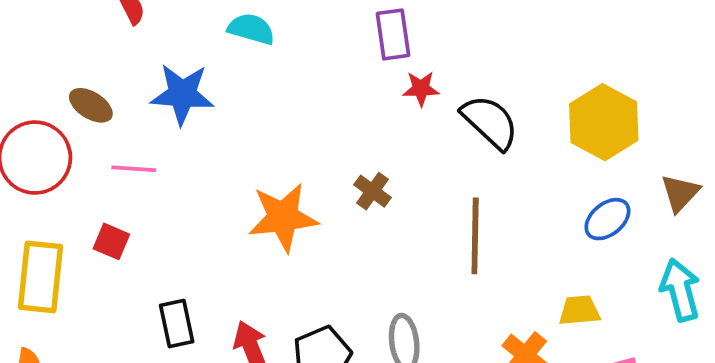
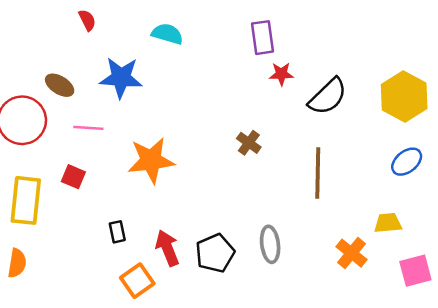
black semicircle: (490, 122) -> (328, 96), turned 93
orange star: (283, 217) -> (151, 160), moved
black rectangle: (177, 324) -> (117, 232), size x0.7

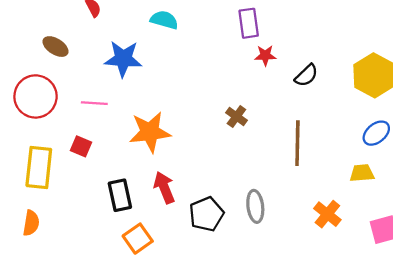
brown ellipse: (60, 85) -> (55, 47), moved
black semicircle: (328, 96) -> (306, 75), size x0.7
yellow trapezoid: (388, 223) -> (362, 173), moved
black rectangle: (117, 232) -> (120, 195), size x1.6
red arrow: (167, 248) -> (164, 187), moved

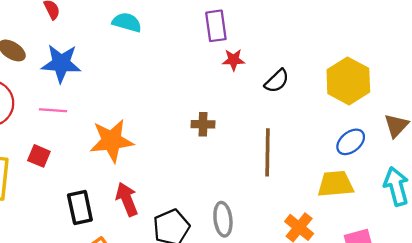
blue star: (123, 59) -> (61, 63), moved
brown cross: (236, 116) -> (203, 124), turned -35
yellow trapezoid: (362, 173) -> (335, 184), size x1.4

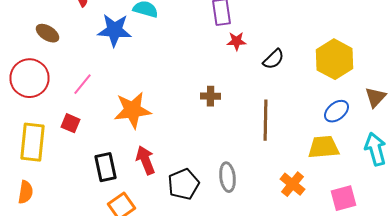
blue star: (61, 63) -> (114, 30), moved
pink line: (53, 110) -> (82, 84), turned -55

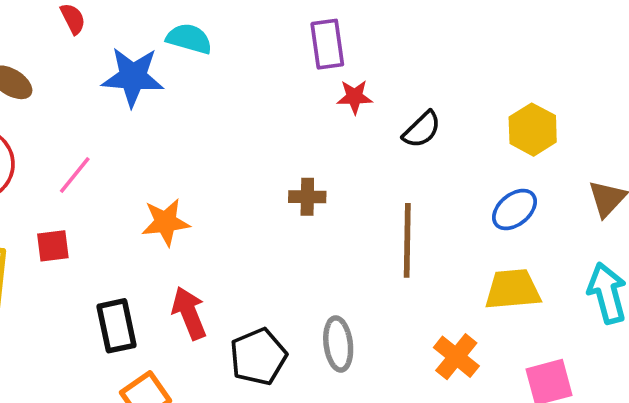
yellow hexagon: (334, 59) -> (533, 130), size x0.7
orange star: (132, 110) -> (166, 222), size x0.7
blue ellipse: (336, 111) -> (514, 209), moved
red square: (70, 123) -> (53, 246), turned -30

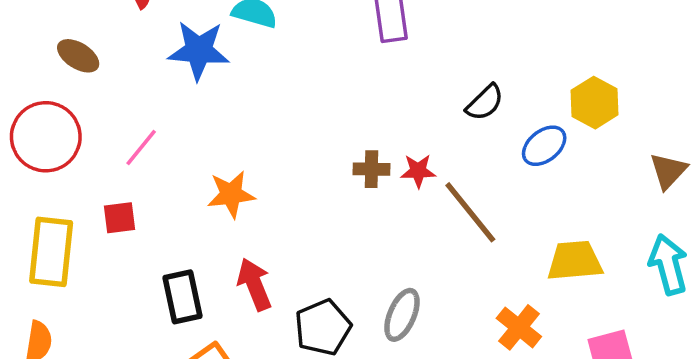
red star: (355, 97) -> (418, 171), moved
blue ellipse: (514, 209) -> (544, 146), moved
brown line: (407, 240) -> (470, 212), turned -40
gray ellipse: (338, 344) -> (402, 315), turned 30

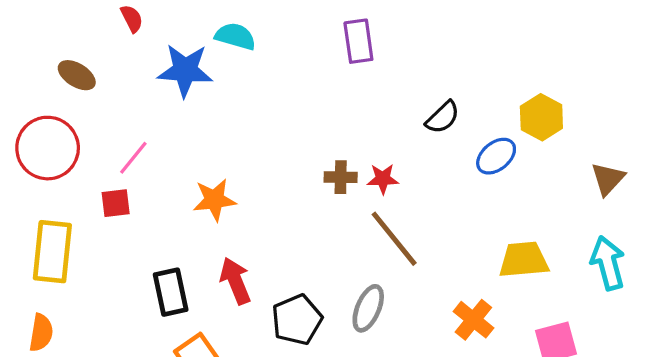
brown line: (470, 212) -> (394, 239), moved
red square: (120, 218) -> (116, 203), moved

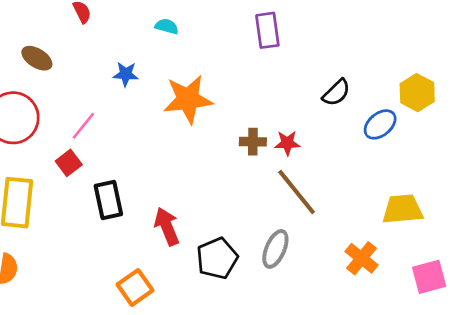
cyan semicircle: (235, 36) -> (167, 26), size x0.7
blue star: (185, 70) -> (126, 74), moved, size x0.6
orange star: (214, 200) -> (188, 99), moved, size x1.4
red square: (116, 203) -> (69, 163), turned -30
black rectangle: (171, 292) -> (108, 200), moved

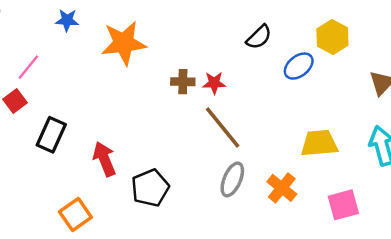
black rectangle: (108, 200) -> (51, 135), turned 36
gray ellipse: (275, 249) -> (232, 179), moved

